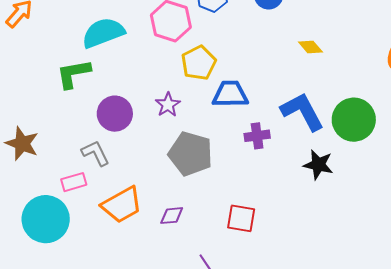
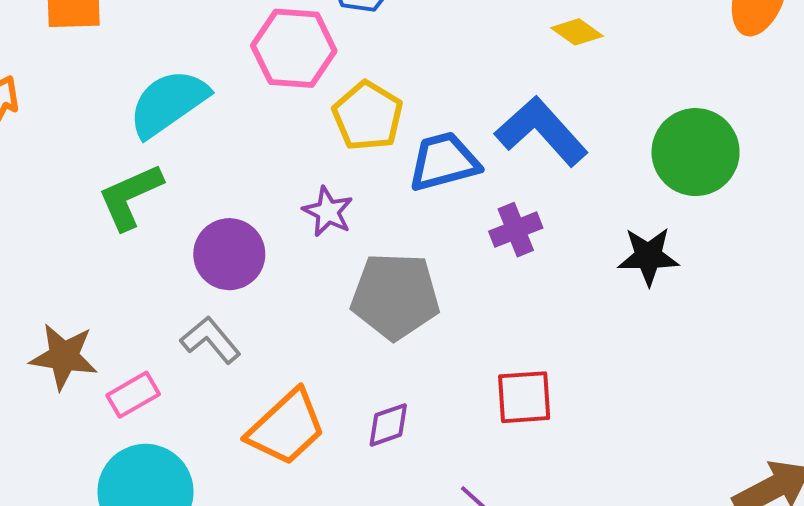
blue L-shape: (302, 112) -> (541, 131), moved
pink rectangle: (74, 182) -> (133, 395), moved

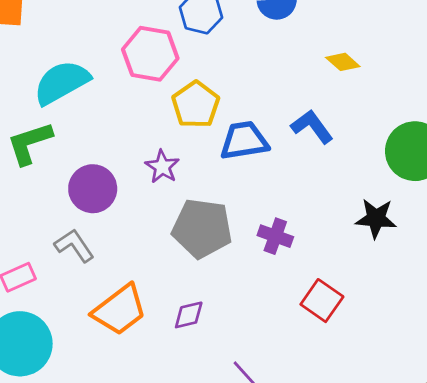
blue L-shape: (541, 131) -> (312, 127), size x0.7
purple cross: (516, 230) -> (275, 236), moved, turned 36
red square: (524, 397) -> (322, 301), moved, turned 33

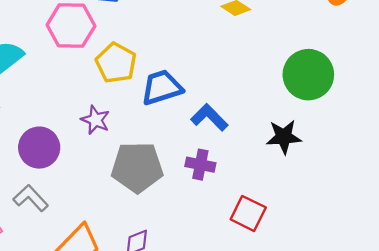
blue L-shape: (312, 127) -> (209, 117), moved

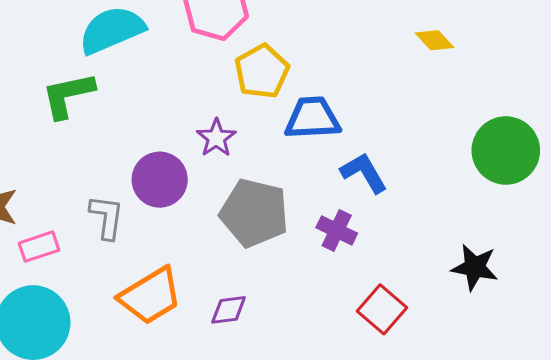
black star: (284, 137) -> (475, 267), moved
purple circle: (39, 148) -> (160, 180), moved
gray L-shape: (31, 198) -> (107, 217), turned 36

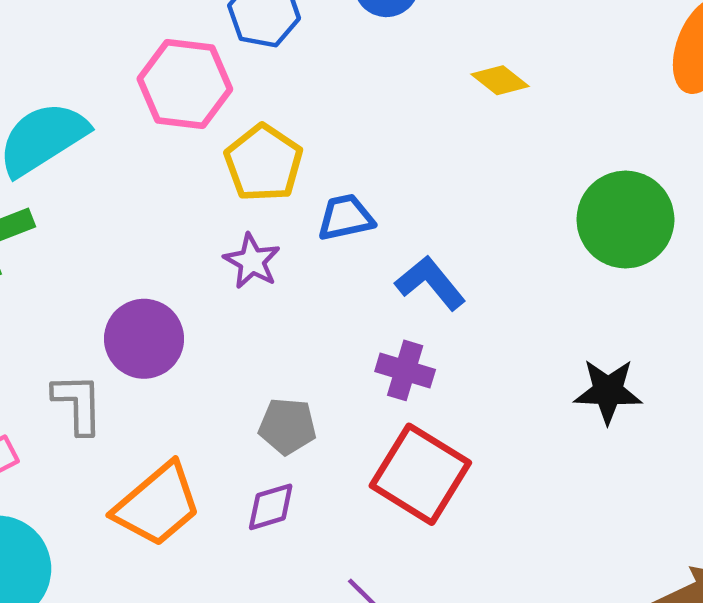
blue trapezoid: (313, 118) -> (346, 217), size x0.7
purple star: (216, 138) -> (252, 261), moved
gray pentagon: (254, 213) -> (287, 426), moved, size x0.6
red square: (382, 309) -> (420, 474), moved, size x1.4

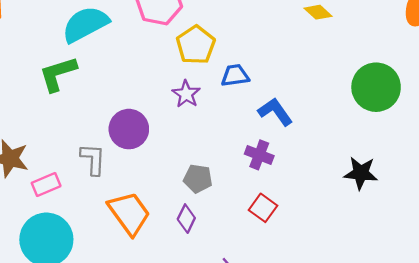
red square: (420, 474) -> (263, 208), size x0.6
orange trapezoid: (157, 505) -> (129, 213), turned -90
purple diamond: (271, 507) -> (186, 219), turned -52

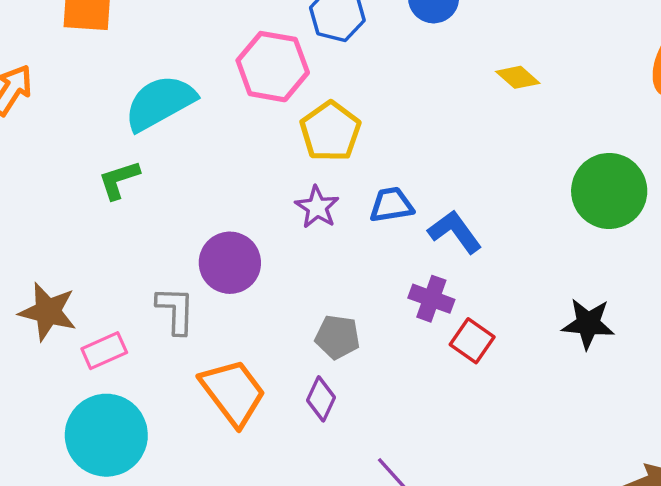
green L-shape: (58, 74) -> (119, 180), size x0.7
blue trapezoid: (235, 75) -> (391, 205), moved
red square: (263, 208) -> (472, 341), moved

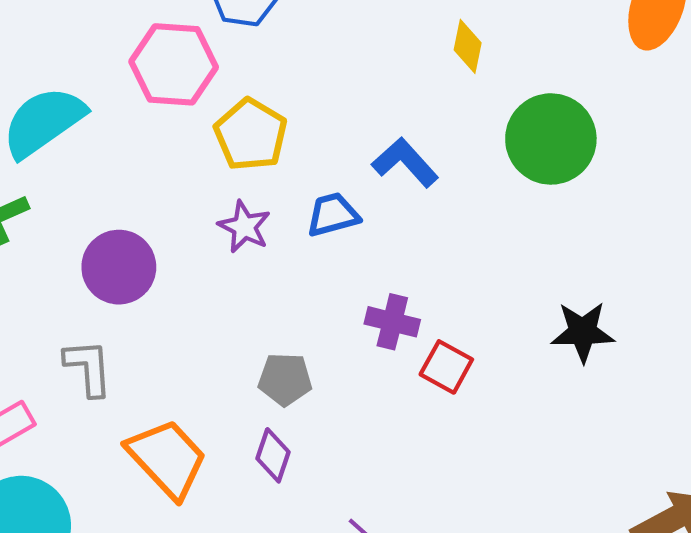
yellow diamond: (518, 77) -> (468, 46), turned 66
green circle: (609, 191) -> (551, 139), moved
blue L-shape: (455, 232) -> (405, 162), moved
purple circle: (230, 263) -> (119, 267), moved

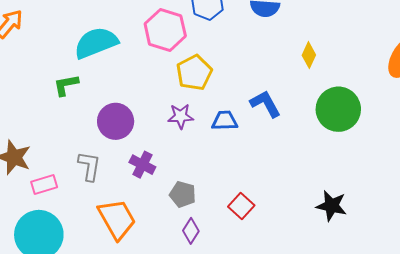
purple star: (244, 227) -> (181, 116), turned 30
purple cross: (392, 322) -> (142, 165), moved
red square: (446, 367) -> (241, 206), moved
purple diamond: (273, 455) -> (191, 231), moved

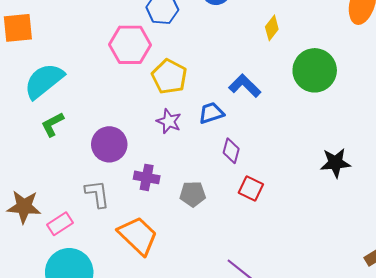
cyan semicircle: (96, 43) -> (44, 81), moved
yellow diamond: (309, 55) -> (272, 28), turned 30
purple star: (181, 116) -> (169, 121), turned -30
purple diamond: (191, 231) -> (231, 151), moved

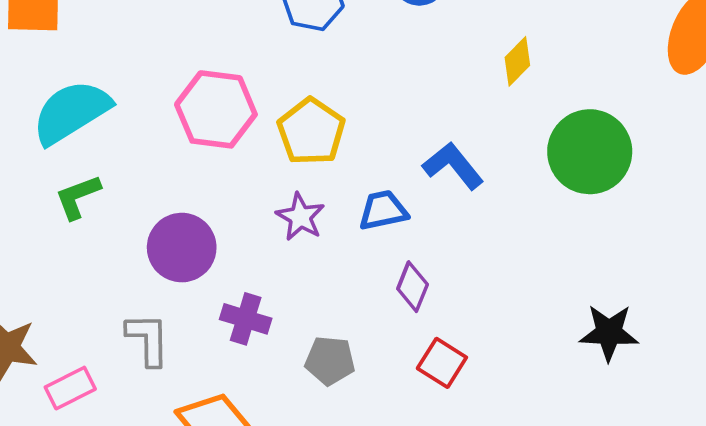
pink hexagon: (130, 45) -> (216, 109), moved

